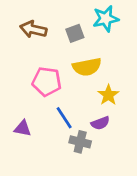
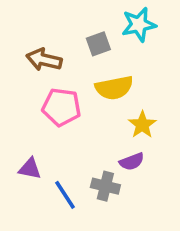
brown arrow: (33, 29) -> (44, 60), moved
blue line: (64, 118) -> (65, 195), moved

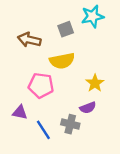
yellow semicircle: (114, 88) -> (62, 61), moved
pink pentagon: (61, 107) -> (41, 85), moved

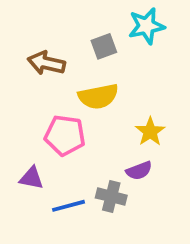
blue line: (43, 130) -> (69, 206), turned -72

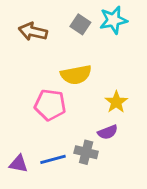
gray square: (104, 46) -> (80, 24), moved, turned -36
brown arrow: (46, 63) -> (33, 32), moved
purple triangle: (32, 178) -> (19, 164), moved

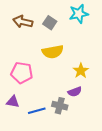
gray square: (80, 24) -> (50, 23), moved
pink pentagon: (50, 105) -> (22, 73), moved
purple triangle: (19, 164) -> (13, 102), moved

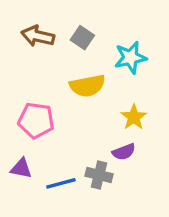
cyan star: (79, 14) -> (130, 58), moved

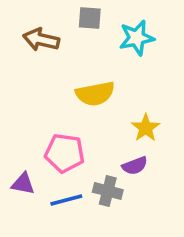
gray square: (82, 38) -> (90, 18), moved, turned -30
cyan star: (130, 58) -> (137, 38), moved
pink pentagon: (36, 120) -> (65, 153), moved

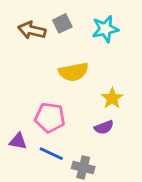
gray square: (90, 18) -> (62, 23), moved, turned -30
gray cross: (108, 191) -> (83, 167), moved
blue line: (66, 200) -> (51, 154), turned 40

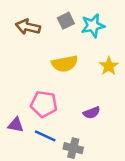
gray square: (62, 23) -> (66, 21), moved
yellow star: (112, 98) -> (109, 66), moved

